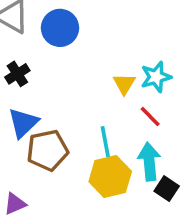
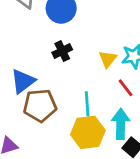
black cross: (17, 74) -> (62, 51), moved

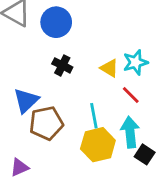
black cross: (62, 51) -> (62, 65), turned -30
yellow triangle: (108, 59) -> (109, 68), turned -30

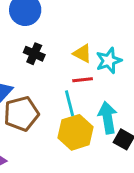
cyan star: (135, 62) -> (109, 61), moved
red line: (131, 95) -> (83, 80), moved, turned -48

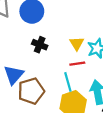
yellow triangle: (82, 53) -> (77, 43), turned 32

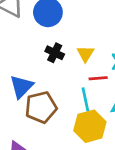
yellow triangle: (77, 43) -> (85, 54), moved

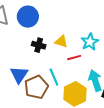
yellow triangle: (85, 54) -> (61, 41), turned -32
cyan line: (85, 99) -> (54, 77), moved

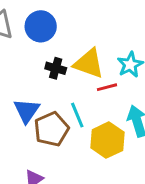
yellow triangle: (61, 41) -> (89, 63), size x1.6

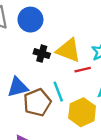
blue triangle: (27, 111) -> (18, 87), turned 40

